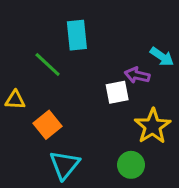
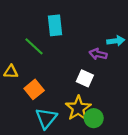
cyan arrow: (162, 57) -> (116, 41), turned -42
white square: (117, 92) -> (85, 78), moved, turned 35
yellow star: (153, 126) -> (78, 108), moved

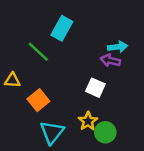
cyan rectangle: (55, 25) -> (62, 28), turned 35
cyan arrow: (116, 41) -> (118, 47), moved
yellow star: (78, 108) -> (88, 121), size x0.7

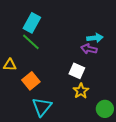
cyan rectangle: (62, 28) -> (32, 23), moved
yellow star: (88, 121) -> (81, 91), moved
green circle: (105, 132) -> (105, 109), moved

